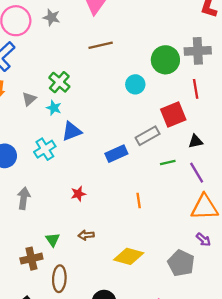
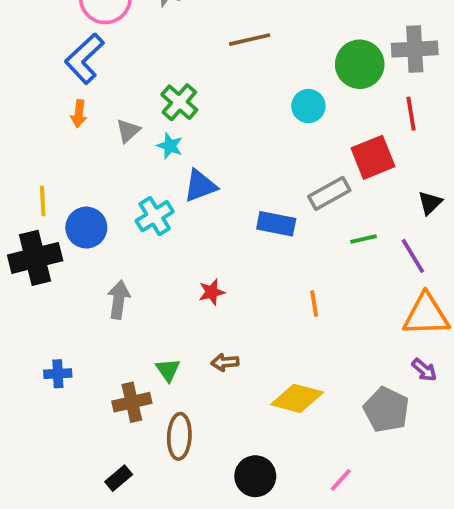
black triangle: (196, 141) -> (430, 203), moved, turned -32
blue rectangle: (116, 154) -> (276, 224), turned 35

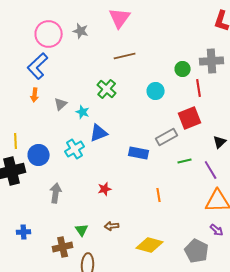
green circle: (360, 64) -> (183, 69), size x0.6
green cross: (179, 102) -> (107, 89), moved
red line: (411, 114) -> (199, 88), moved

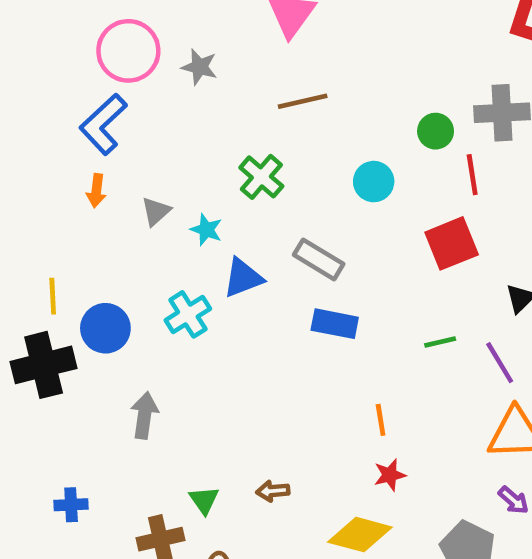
gray star: (81, 31) -> (199, 67), moved
gray rectangle: (167, 137) -> (319, 259), moved, turned 60
red star: (105, 189) -> (390, 475), moved

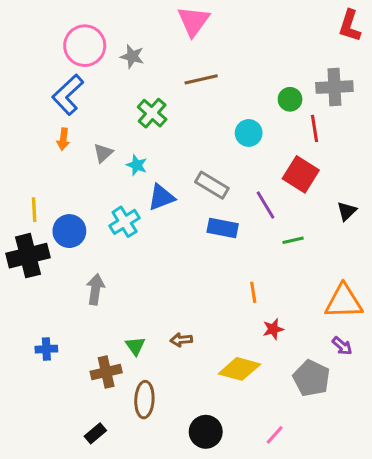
green cross: (261, 177) -> (152, 113), moved
red square: (452, 243) -> (301, 174), turned -36
purple line: (500, 363) -> (265, 205), moved
red star: (390, 475) -> (273, 329), moved

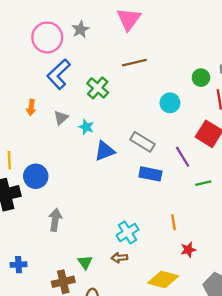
gray star: (132, 56) -> (80, 29), moved, turned 30
blue L-shape: (68, 95) -> (59, 74), moved
cyan cross: (125, 222) -> (128, 232), moved

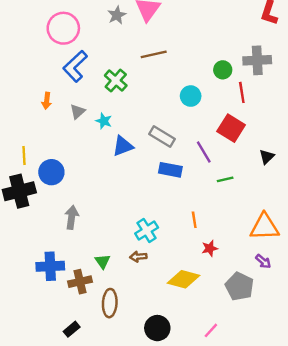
gray star: (80, 29) -> (117, 15), moved
blue cross: (19, 265) -> (50, 266), moved, size x1.6

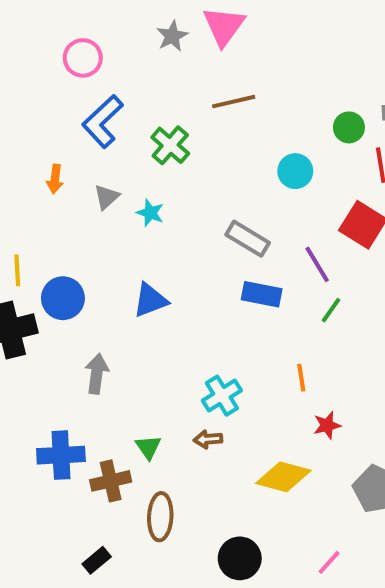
pink circle: (63, 28) -> (83, 58), size x0.7
blue triangle: (123, 146) -> (150, 300), moved
green line: (225, 179) -> (331, 310), moved, turned -42

